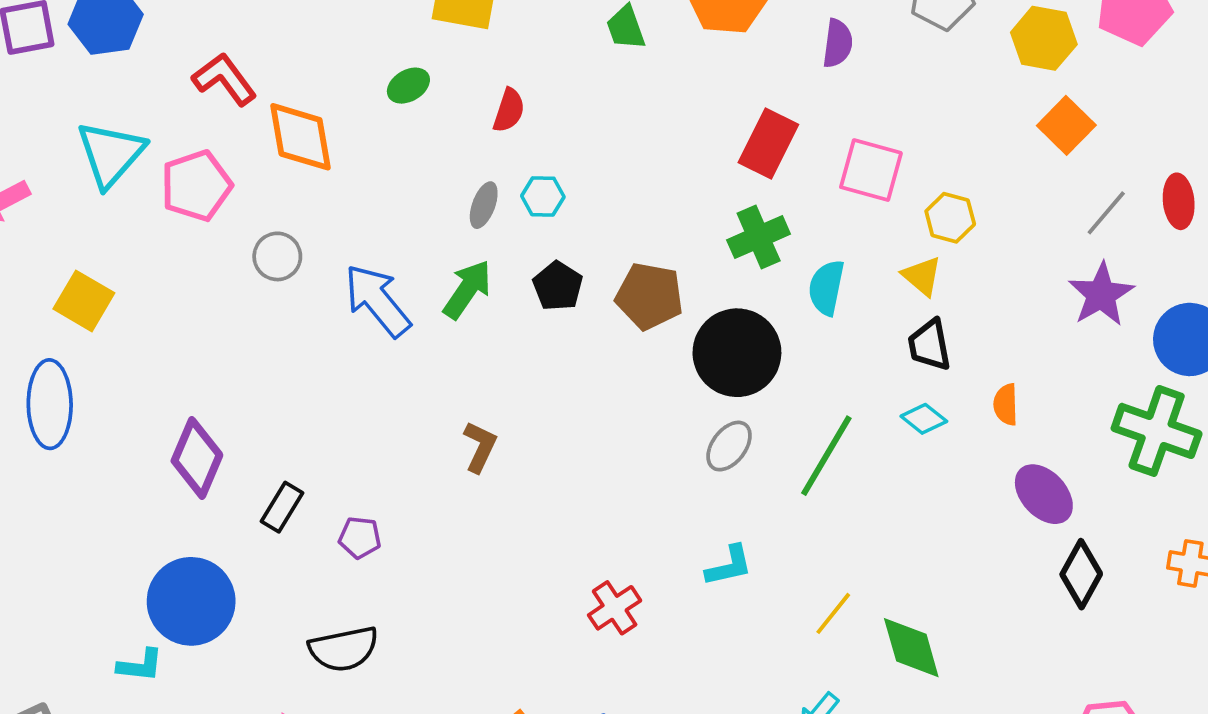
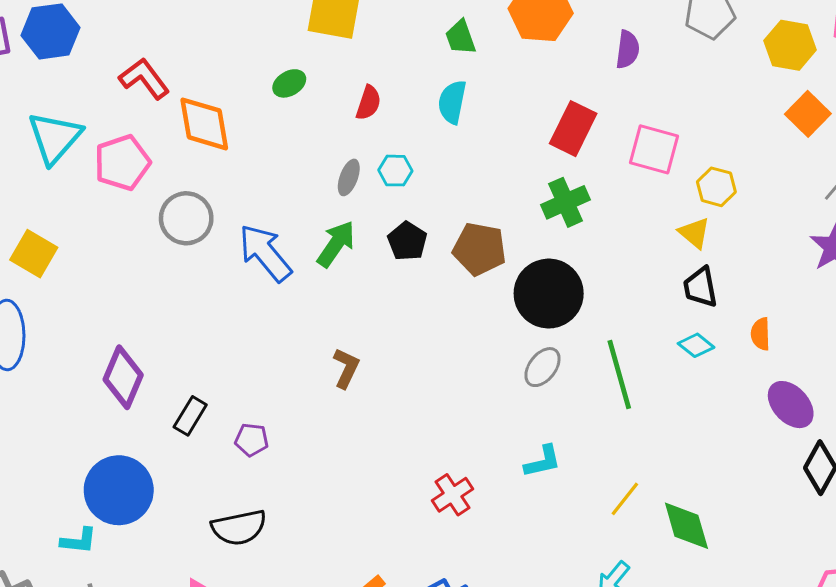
gray circle: (277, 256) -> (186, 218), size x1.4
cyan semicircle: (826, 288) -> (452, 102), moved
green line: (826, 456) -> (619, 374), turned -46

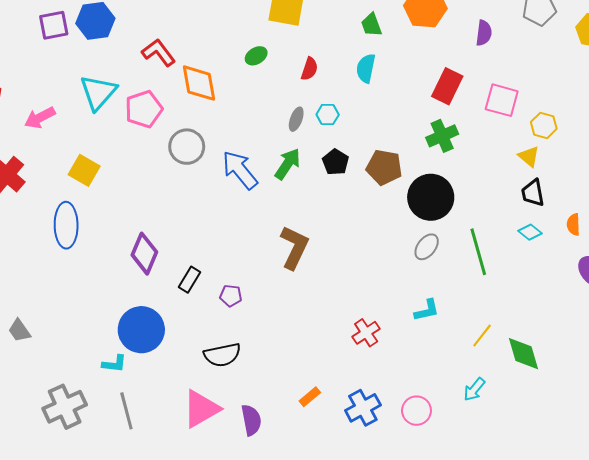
brown L-shape: (346, 368) -> (294, 247), size x1.6

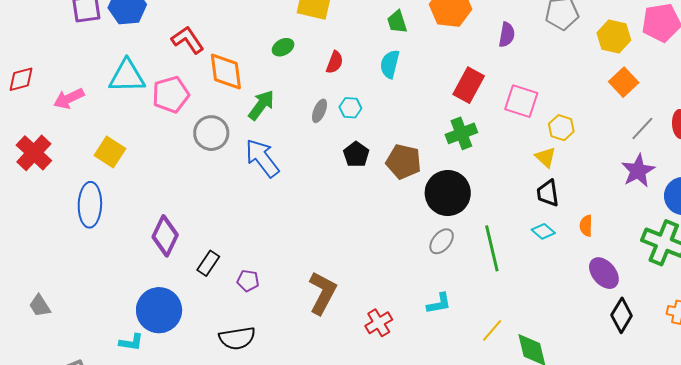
cyan triangle: (98, 92) -> (127, 76), turned 45
green arrow: (288, 164) -> (261, 105), moved
brown L-shape: (294, 247) -> (322, 293), moved

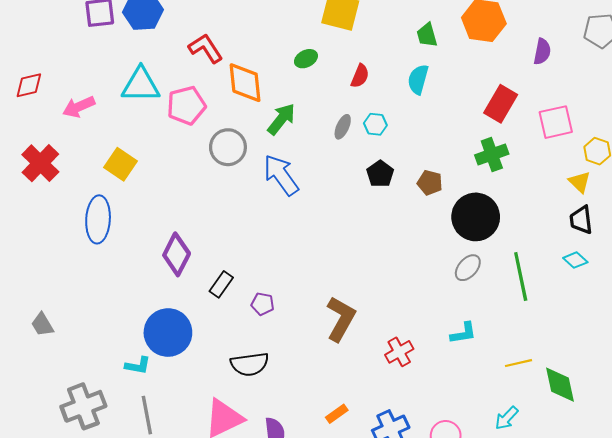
pink square: (521, 101) -> (556, 122), turned -32
brown pentagon: (403, 162) -> (430, 183), size x0.7
yellow line: (492, 330) -> (519, 363), turned 35

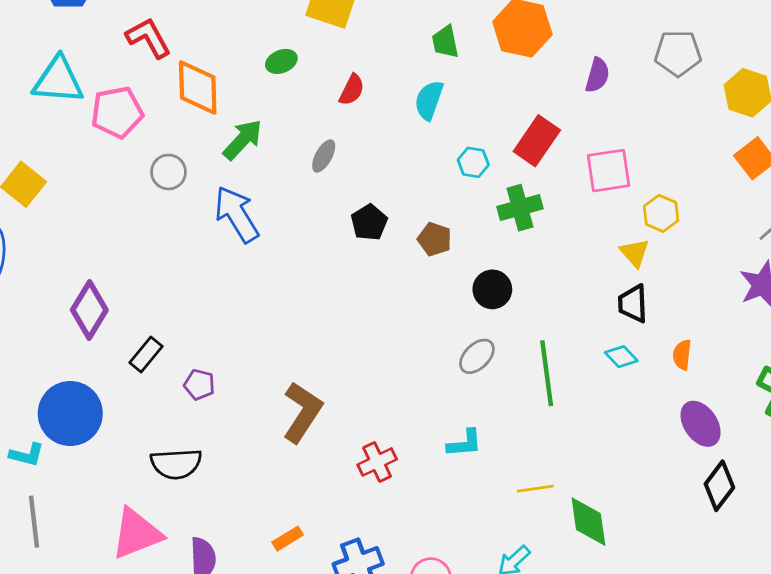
cyan hexagon: (375, 124) -> (473, 162), moved
gray circle: (228, 147) -> (169, 172), size x0.7
black circle: (476, 217) -> (492, 289), size x0.6

